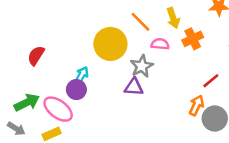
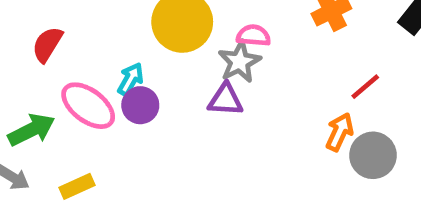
pink semicircle: (160, 44) -> (253, 35), moved
purple circle: (76, 90) -> (140, 105), moved
pink ellipse: (58, 109) -> (88, 106), moved

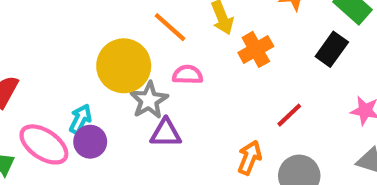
gray star: (239, 62) -> (149, 100), moved
orange arrow: (340, 132) -> (250, 158), moved

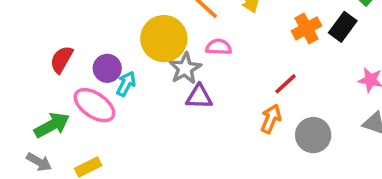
orange cross: (256, 49) -> (306, 28), moved
red line: (289, 115) -> (285, 84), moved
purple circle: (90, 142) -> (107, 68), moved

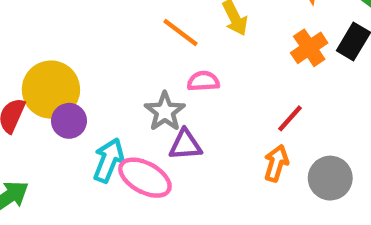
yellow circle: (164, 39) -> (51, 90), moved
cyan arrow: (126, 84) -> (109, 160), moved, size x1.4
pink ellipse: (94, 105) -> (145, 178), moved

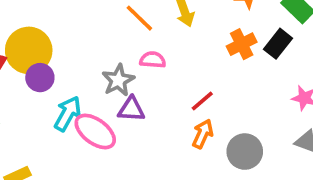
red line: (290, 118) -> (202, 101), moved

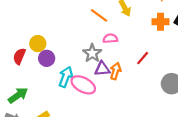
orange cross: (242, 44) -> (161, 22), turned 35
yellow circle: (29, 50) -> (38, 44), size x0.6
orange arrow: (203, 134) -> (116, 71), moved

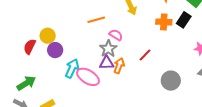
orange line: (99, 15) -> (96, 20), moved, turned -54
pink semicircle: (110, 38) -> (116, 35), turned 32
gray star: (92, 53) -> (108, 49), moved

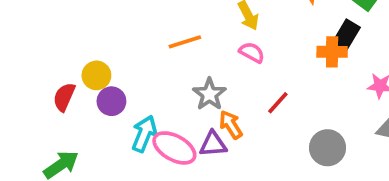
orange cross: (164, 22) -> (332, 52), moved
pink semicircle: (116, 35) -> (252, 52), moved
purple triangle: (107, 63) -> (213, 144), moved
orange arrow: (119, 66) -> (231, 125), turned -49

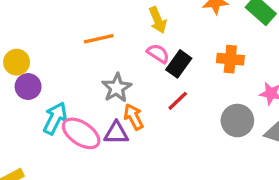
black rectangle: (346, 35) -> (179, 64), moved
gray circle: (328, 148) -> (237, 121), moved

